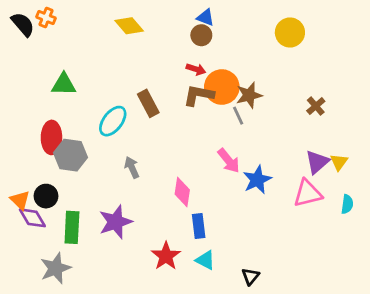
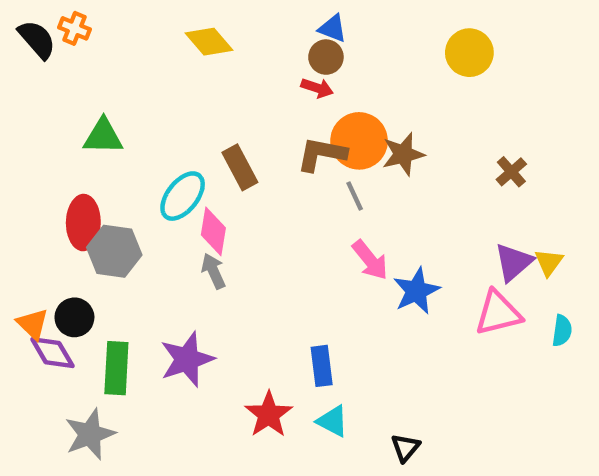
red arrow: (196, 69) -> (317, 88), moved
gray line: (238, 116) -> (355, 196), moved
pink diamond: (182, 192) -> (213, 231), moved

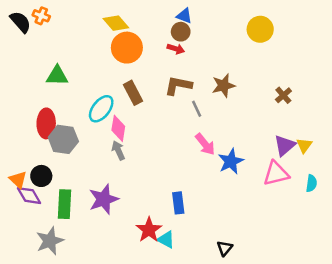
orange circle: (359, 141) -> (127, 48), moved
cyan triangle: (333, 421) -> (166, 240), moved

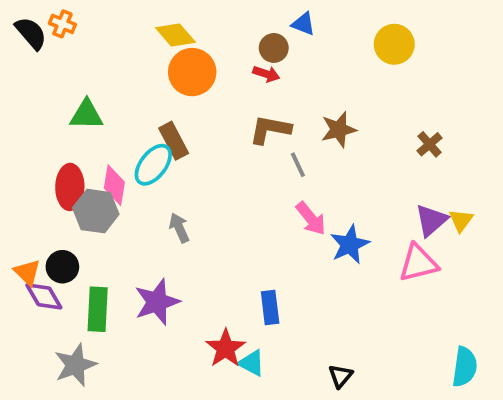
blue triangle: (184, 16) -> (303, 24), moved
brown rectangle: (133, 93) -> (174, 141), moved
pink diamond: (118, 128) -> (114, 185), moved
cyan semicircle: (312, 183) -> (465, 367), moved, size x1.5

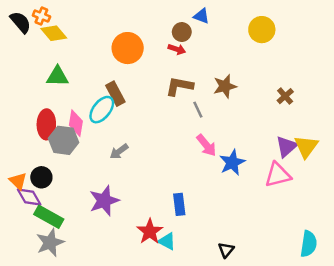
yellow diamond: (175, 35) -> (54, 33), moved
yellow triangle: (461, 220) -> (306, 147), size x1.5
gray arrow: (179, 228) -> (119, 151), turned -102
green rectangle: (98, 309) -> (49, 217), moved, turned -64

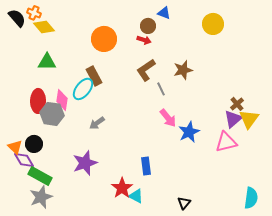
brown L-shape: (179, 86) -> (146, 70), turned -45
brown cross: (285, 96) -> (237, 104), moved

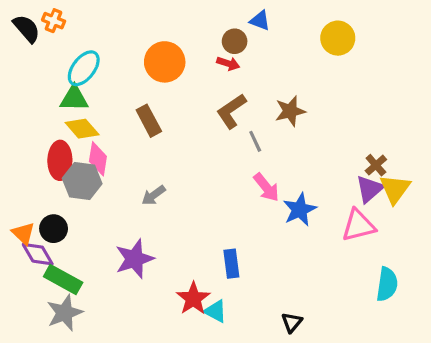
yellow diamond: (44, 27) -> (82, 129), moved
cyan ellipse: (83, 89) -> (84, 68), moved
cyan semicircle: (251, 198) -> (387, 284), moved

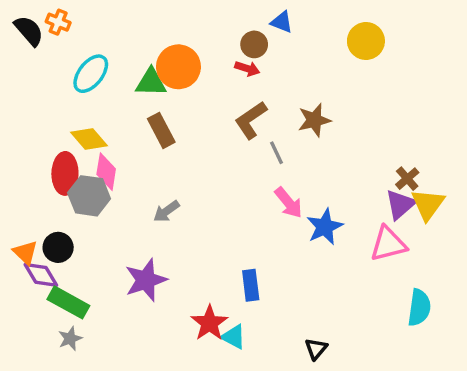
green triangle: (74, 98) -> (151, 82), moved
gray star: (65, 313) -> (70, 339), size x0.6

